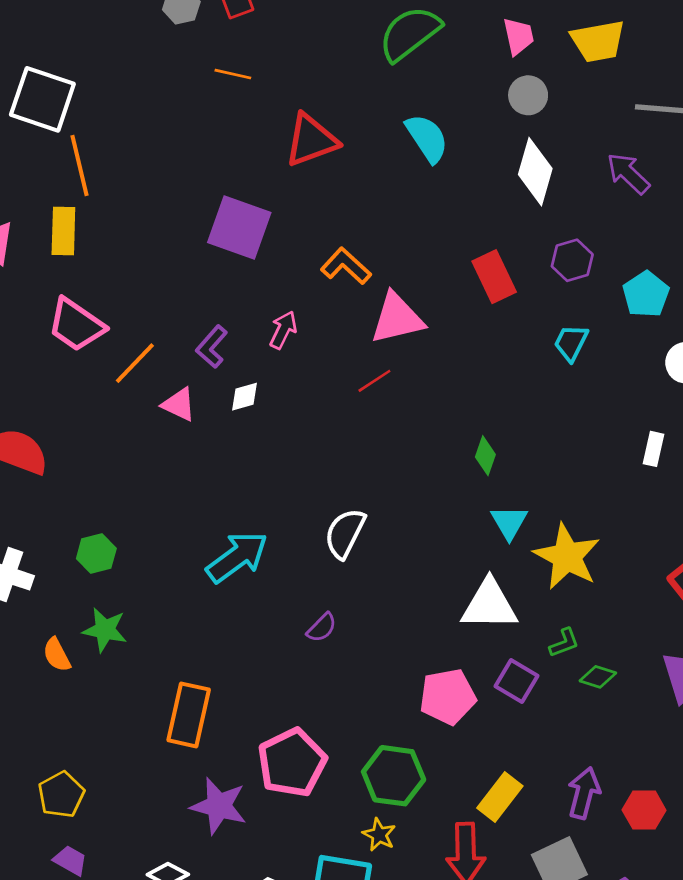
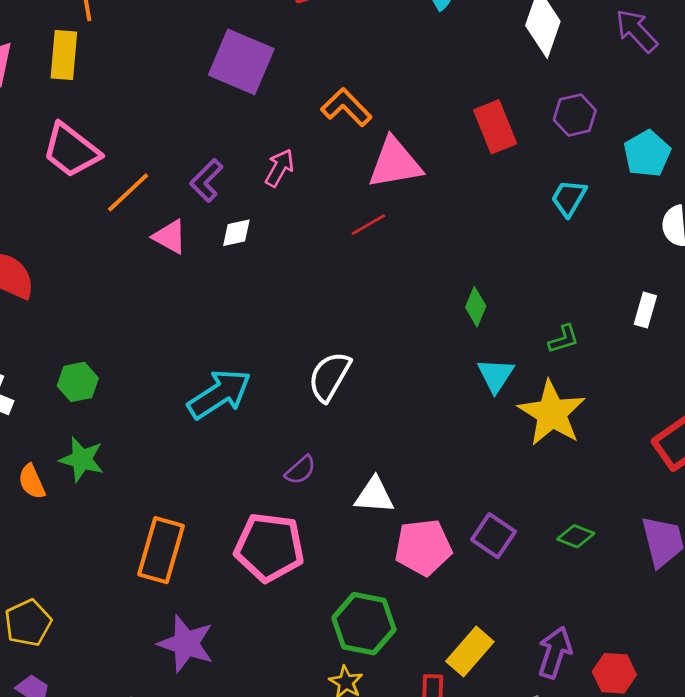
white triangle: (489, 605) -> (374, 495), moved, size x0.7
green L-shape: (564, 643) -> (564, 339), moved
pink pentagon: (292, 763) -> (269, 547), moved, turned 30

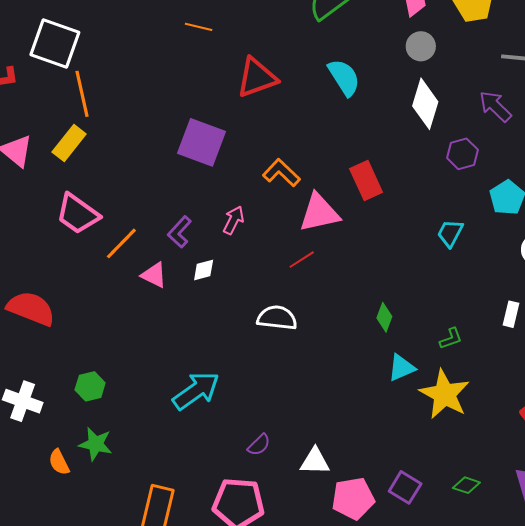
yellow rectangle: (64, 55) -> (69, 143), turned 36
purple hexagon: (575, 115) -> (462, 154), moved
red rectangle: (495, 127) -> (366, 180), moved
cyan triangle: (496, 375) -> (401, 368), turned 36
white semicircle: (329, 376) -> (277, 318), moved, turned 69

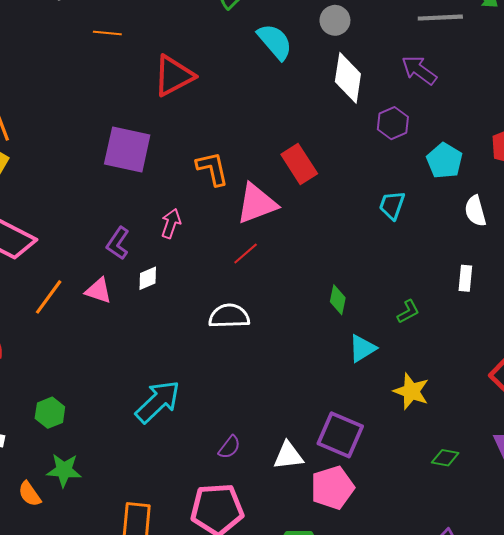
cyan semicircle: (344, 77) -> (275, 42), moved
orange L-shape: (281, 173) -> (212, 169), turned 42
orange line: (121, 243) -> (49, 297), moved
yellow star: (445, 394) -> (411, 391), moved, size x0.7
purple square: (405, 487) -> (340, 435), moved, size x1.4

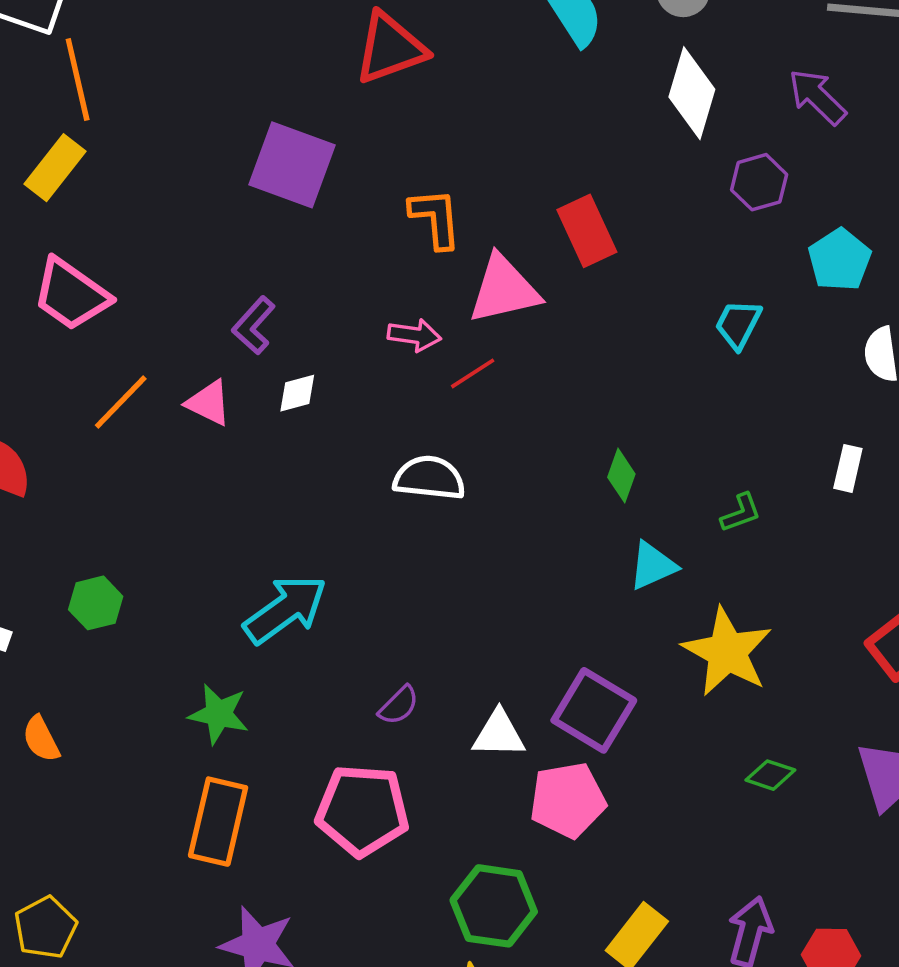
pink arrow: (171, 224) -> (414, 335), moved, turned 72
yellow star: (411, 391) -> (727, 652), size x1.4
green star: (64, 470) -> (219, 714), moved

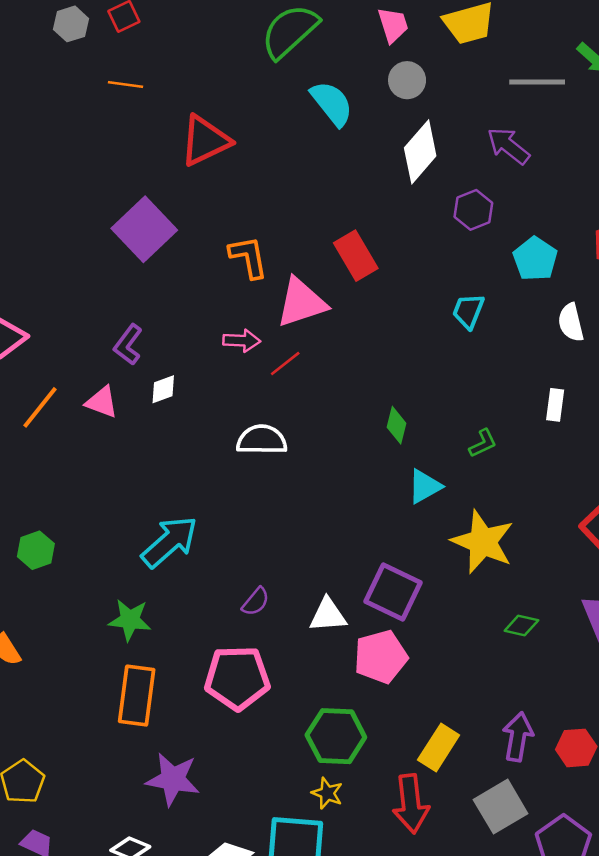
white diamond: (692, 93) -> (420, 152), turned 30
purple square: (292, 165) -> (144, 229), turned 32

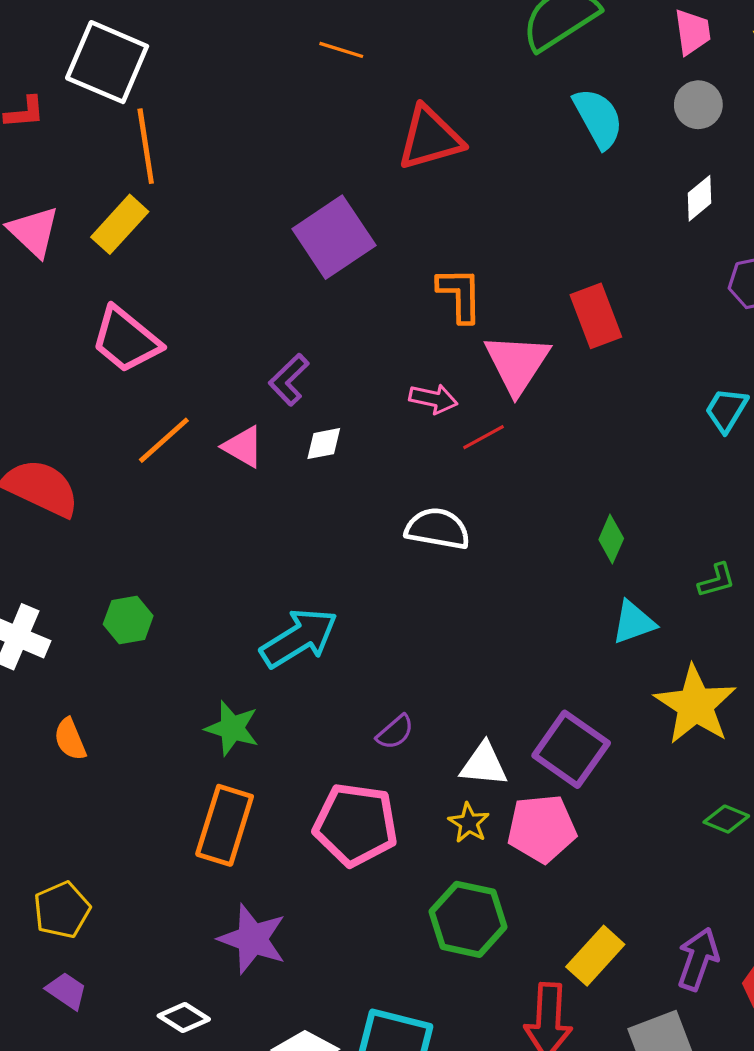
white diamond: (420, 152) -> (700, 198), size x0.6
pink triangle: (301, 302) -> (517, 363), turned -48
yellow star: (327, 793) -> (469, 823), moved

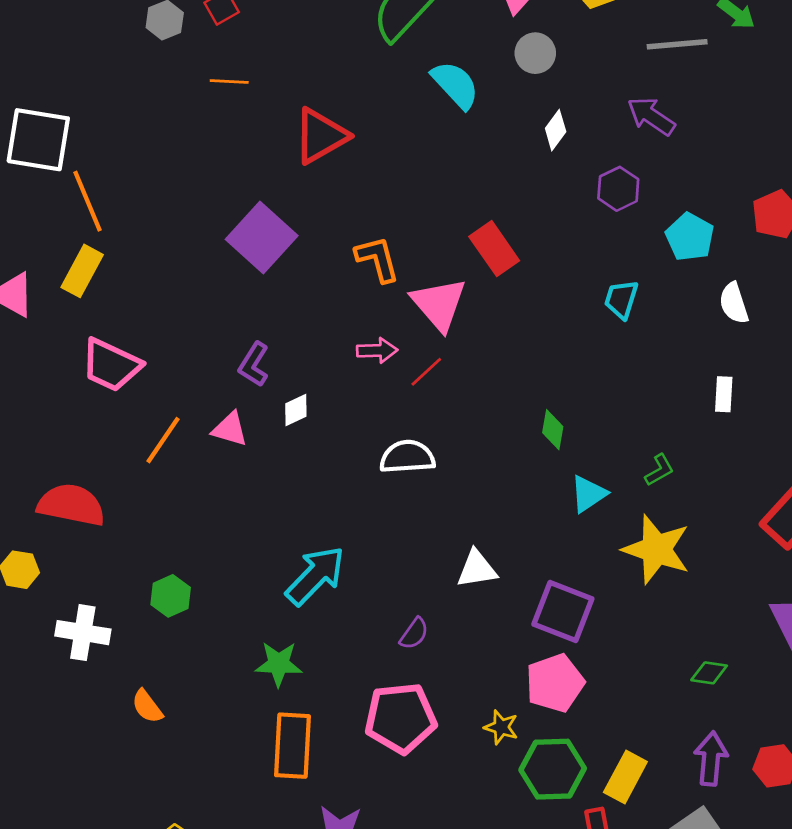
green L-shape: (717, 580) -> (659, 470), moved
white triangle: (484, 764) -> (477, 569), moved
green diamond: (726, 819) -> (709, 673), moved
yellow star: (469, 823) -> (501, 727), moved
green hexagon: (468, 919) -> (553, 769), moved

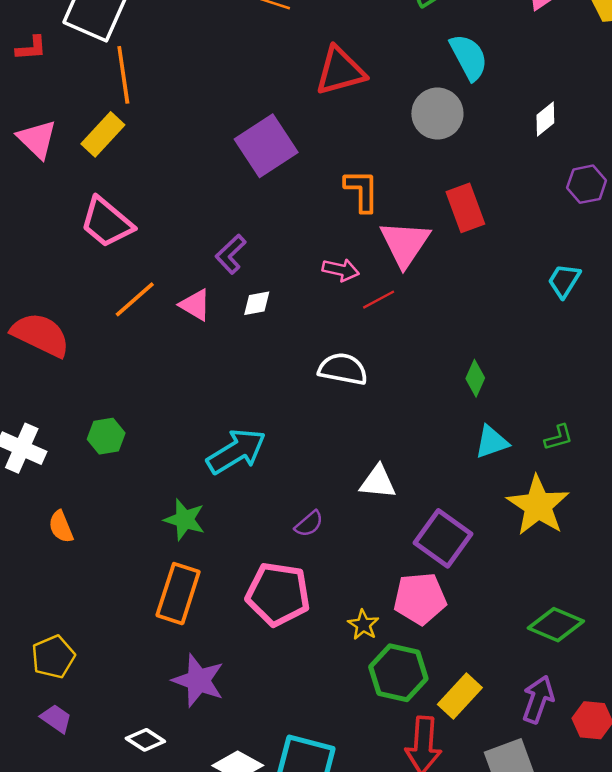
gray circle: (535, 53) -> (437, 114), moved, size x1.4
green diamond: (709, 673) -> (556, 625), size x1.6

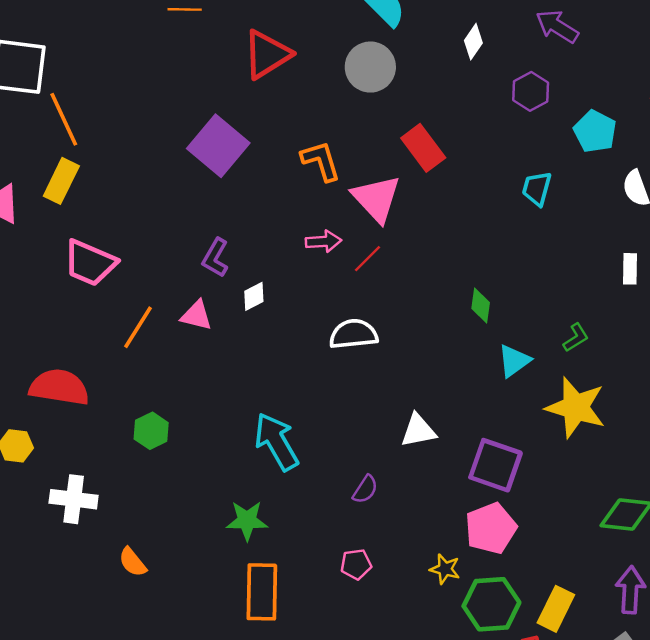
green hexagon: (106, 436) -> (151, 431), moved
cyan arrow: (236, 451) -> (276, 442), turned -72
pink pentagon: (278, 594) -> (356, 564), size x0.5

